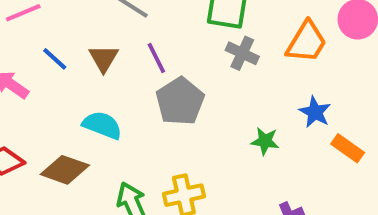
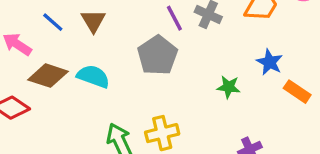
purple line: (156, 58) -> (174, 18), moved
brown diamond: (65, 170) -> (48, 76), moved

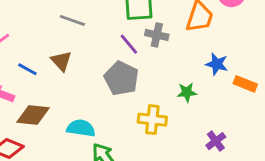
cyan semicircle: (93, 76) -> (81, 128), moved
yellow cross: (162, 133) -> (152, 120), moved, turned 32

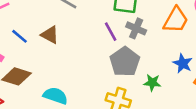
brown triangle: (61, 61) -> (50, 35), turned -30
gray pentagon: (121, 78) -> (125, 62), moved

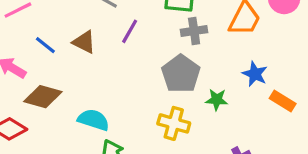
gray cross: (136, 28) -> (194, 31), turned -30
purple line: (111, 32) -> (130, 31), moved, turned 60

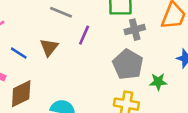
brown triangle: (84, 42) -> (49, 47), turned 48
brown diamond: (43, 97) -> (21, 94), turned -36

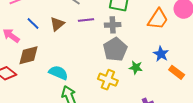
gray cross: (135, 30) -> (113, 25), moved
purple line: (84, 35) -> (86, 20), turned 49

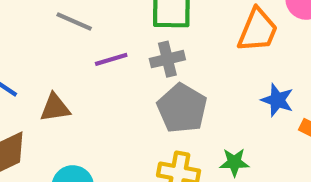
brown triangle: (57, 24) -> (55, 108), moved, turned 42
green star: (136, 68) -> (234, 162), moved

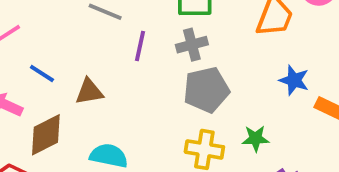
purple line: (111, 59) -> (140, 46), turned -60
gray pentagon: (182, 108) -> (206, 90), turned 30

